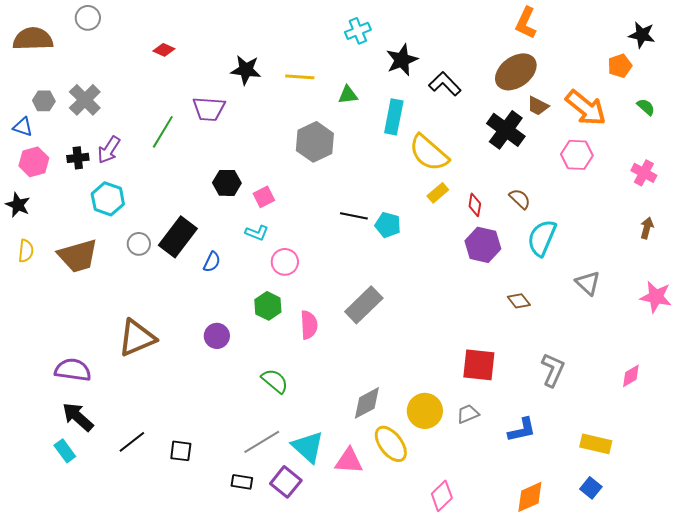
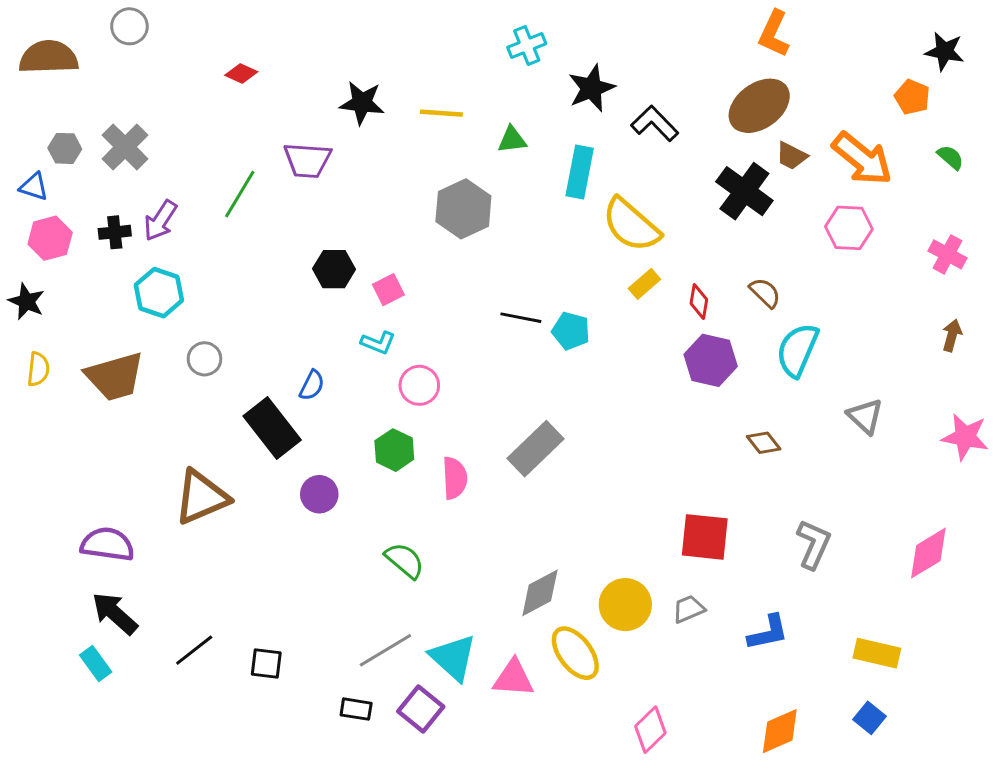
orange pentagon: (620, 66) -> (912, 97), turned -30
black rectangle: (178, 237) -> (272, 428), moved, turned -75
pink diamond: (631, 376) -> (928, 553), size x1.5

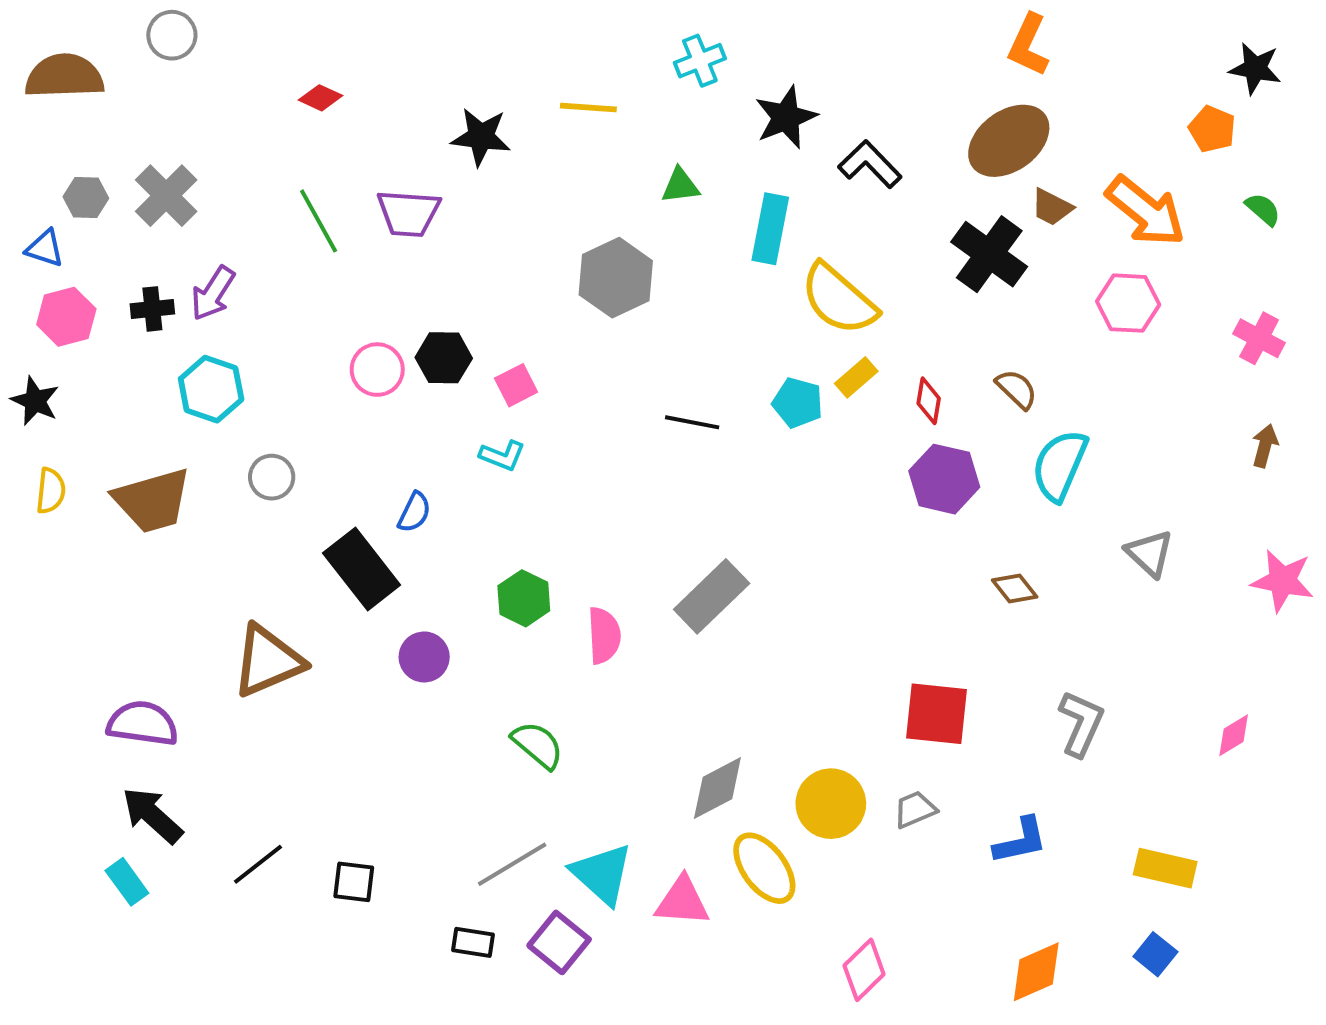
yellow line: (441, 113) -> (588, 108), moved
green line: (240, 194) -> (319, 221), moved, turned -60
cyan pentagon: (571, 331) -> (798, 403), moved
pink circle: (419, 385) -> (377, 370), moved
pink diamond: (928, 553) -> (1234, 735), size x0.6

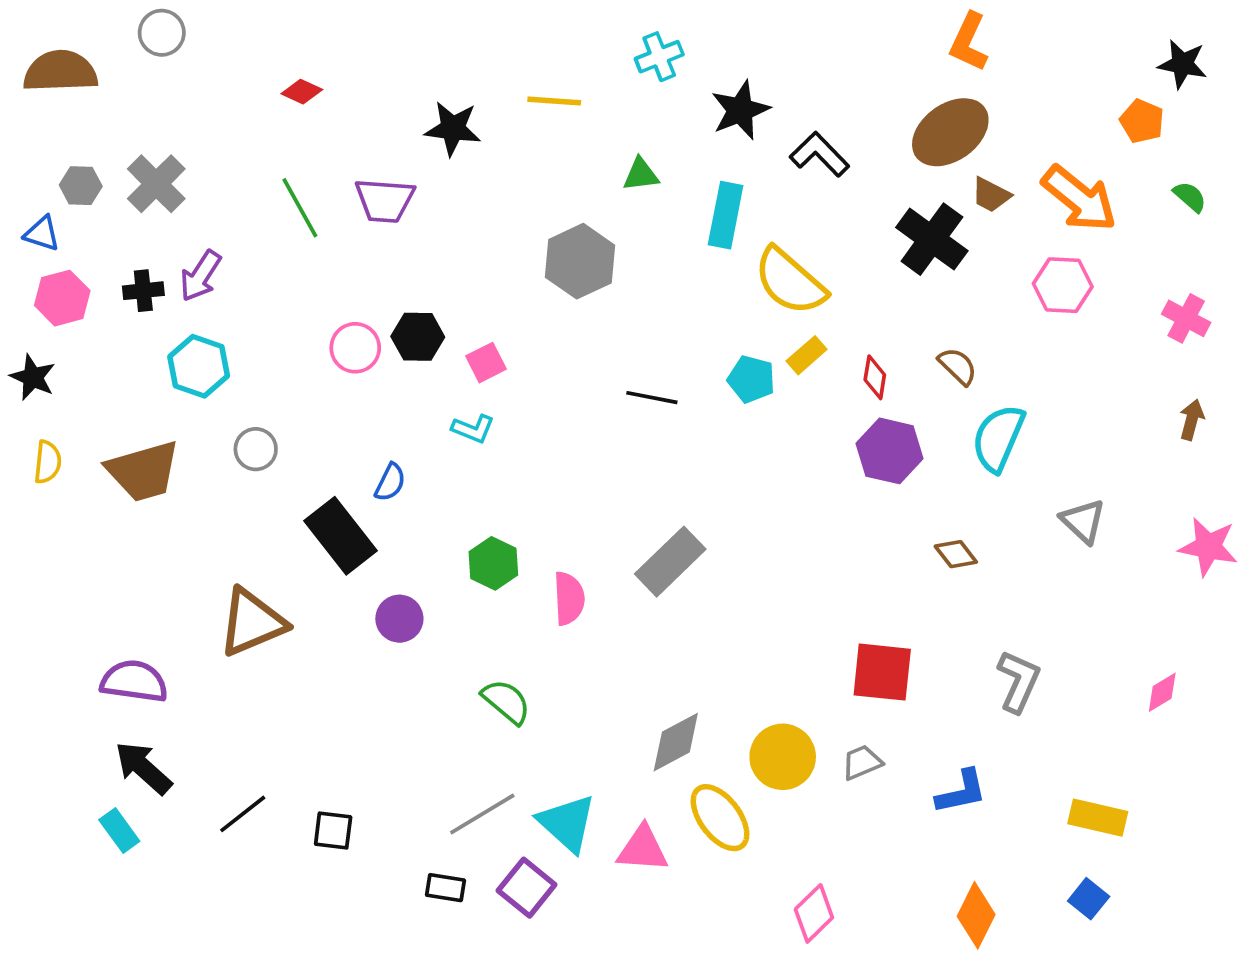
orange diamond: (1036, 972) -> (976, 915), turned -40

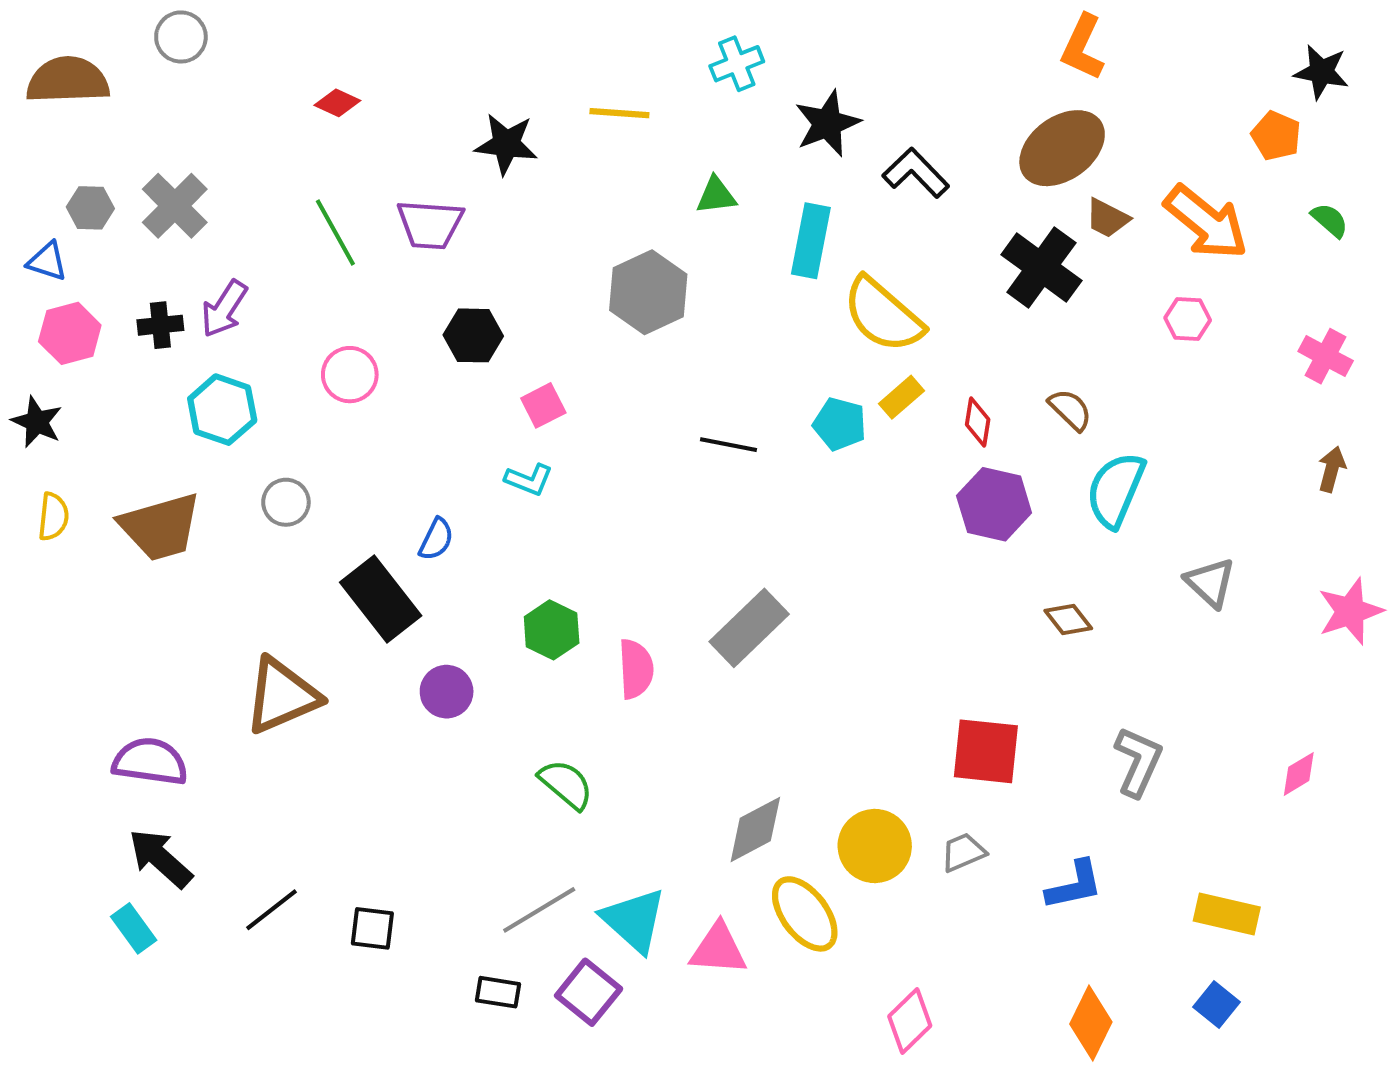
pink hexagon: (1063, 285) -> (1188, 319), size x0.7
black hexagon: (418, 337) -> (473, 335), moved
pink circle: (355, 348) -> (350, 375), moved
pink star: (1208, 547) -> (1350, 611), turned -30

